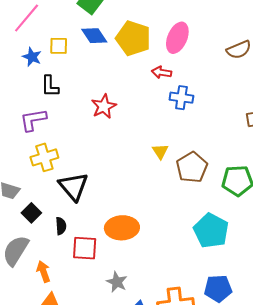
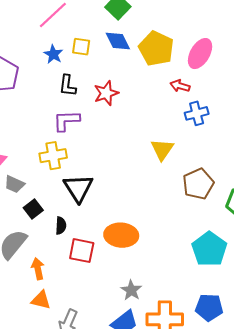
blue cross: (181, 98) -> (197, 113), turned -30
red star: (104, 106) -> (106, 93), moved
purple L-shape: (33, 120) -> (66, 121), moved
yellow triangle: (160, 151) -> (162, 149), moved, size x1.4
gray star: (117, 282) -> (131, 290), moved

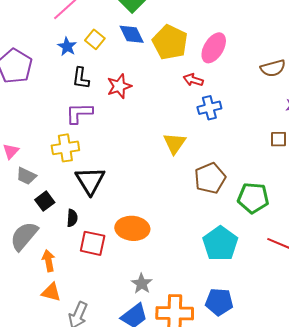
yellow square: (81, 47) -> (95, 39), turned 30

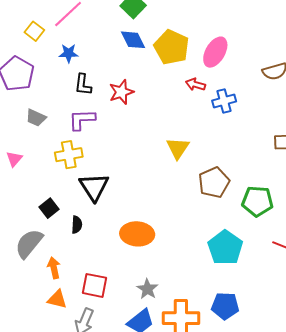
yellow square: (95, 39) -> (34, 31), moved
blue star: (67, 47) -> (69, 53), turned -30
blue cross: (209, 108) -> (224, 101), moved
gray trapezoid: (26, 176) -> (36, 118), moved
red square: (93, 243) -> (94, 285), moved

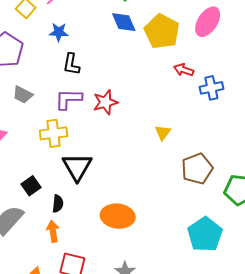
pink ellipse: (215, 52) -> (208, 22), moved
red star: (121, 92) -> (105, 102), moved
yellow triangle: (178, 148) -> (163, 133), size x0.7
orange arrow: (54, 268) -> (53, 231), moved

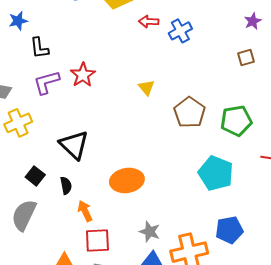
yellow cross: (54, 133) -> (18, 123), moved
orange arrow: (53, 231) -> (85, 211), moved

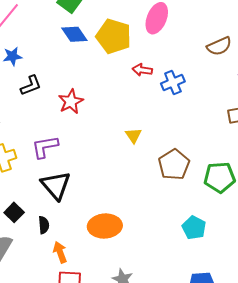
black L-shape: (39, 48) -> (31, 85), turned -110
red star: (83, 75) -> (71, 102), moved
purple L-shape: (46, 82) -> (45, 147), moved
cyan pentagon: (216, 173) -> (194, 228), size x0.7

